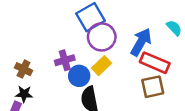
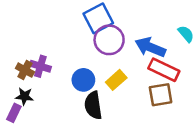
blue arrow: (141, 42) -> (150, 47), turned -100
purple cross: (65, 60) -> (40, 66), moved, turned 30
yellow rectangle: (102, 66) -> (116, 80), moved

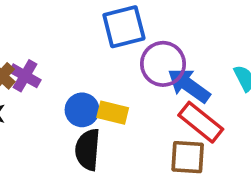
purple circle: (109, 40) -> (163, 64), moved
yellow rectangle: (116, 80) -> (113, 113), moved, turned 42

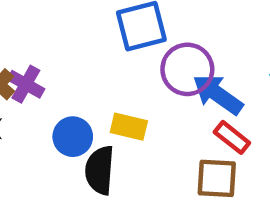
blue circle: (82, 110) -> (73, 137), moved
red rectangle: (201, 122) -> (232, 137), size x0.7

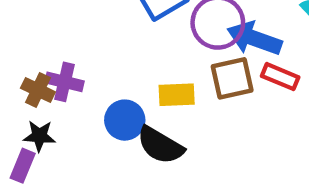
black semicircle: (100, 170) -> (160, 145), turned -48
brown square: (217, 178) -> (232, 78), moved

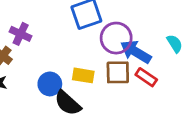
purple cross: (64, 82) -> (21, 34), moved

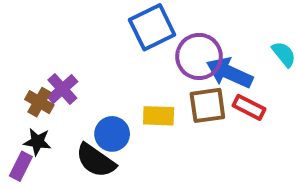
purple cross: (21, 34) -> (62, 89), moved, turned 30
black semicircle: (68, 103) -> (96, 160), moved

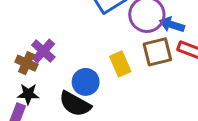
blue arrow: (229, 73) -> (172, 25), size x0.7
yellow rectangle: (159, 116) -> (120, 64), turned 70

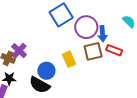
blue arrow: (172, 25) -> (102, 34), turned -112

